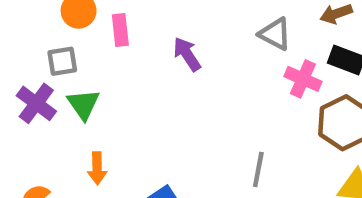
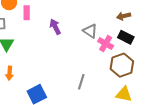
gray triangle: (275, 34) -> (90, 31), moved

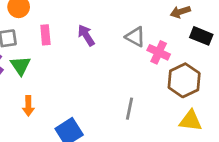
pink rectangle: (27, 13) -> (45, 35), moved
black rectangle: (126, 37) -> (201, 36), moved

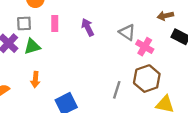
green triangle: (20, 66) -> (32, 46), turned 42
brown hexagon: (184, 80) -> (147, 79), moved

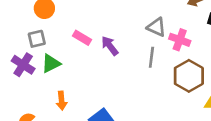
pink rectangle: (55, 24) -> (82, 38), moved, turned -49
purple arrow: (88, 27) -> (110, 46), moved
gray line: (117, 90) -> (151, 57), moved

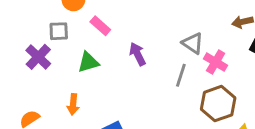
pink rectangle: (82, 38) -> (100, 26), moved
green triangle: (51, 63) -> (88, 62), moved

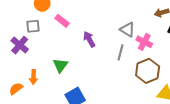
green triangle: (88, 62) -> (60, 65), moved, turned -35
orange arrow: (73, 104) -> (33, 77), moved

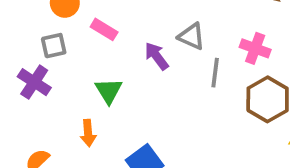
gray triangle: (128, 30) -> (191, 36), moved
green triangle: (60, 65) -> (109, 91), moved
orange arrow: (33, 77) -> (88, 133), moved

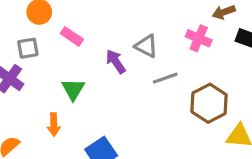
pink cross: (255, 48) -> (199, 38), moved
gray line: (215, 73) -> (165, 78), turned 60

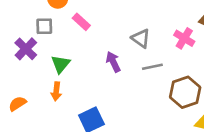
purple arrow: (116, 62) -> (113, 62), moved
green triangle: (73, 89) -> (60, 64), moved

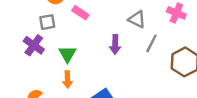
purple arrow: (113, 62) -> (115, 45), turned -144
gray line: (152, 67) -> (151, 43), turned -42

